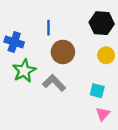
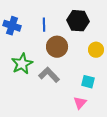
black hexagon: (102, 23) -> (78, 21), moved
blue cross: (14, 42) -> (12, 26), moved
pink triangle: (103, 114) -> (80, 103), moved

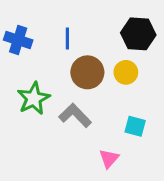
black hexagon: (78, 21) -> (138, 34), moved
yellow circle: (96, 50) -> (126, 72), moved
pink triangle: (80, 103) -> (109, 159), moved

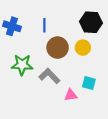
green star: (34, 99) -> (22, 65), turned 30
pink triangle: (109, 159) -> (71, 95), moved, turned 40

